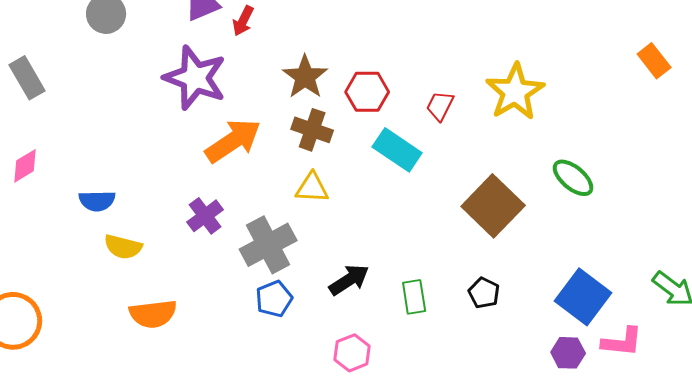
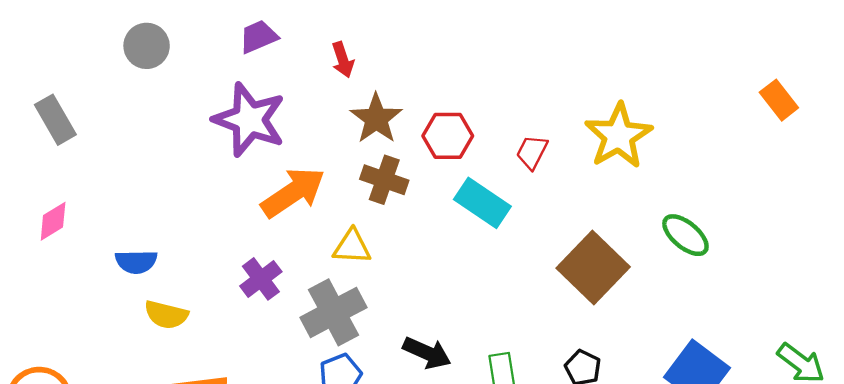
red arrow: (243, 21) -> (343, 60), moved, turned -44
yellow triangle: (312, 188) -> (352, 247), moved
black arrow: (349, 280) -> (427, 353), turned 57

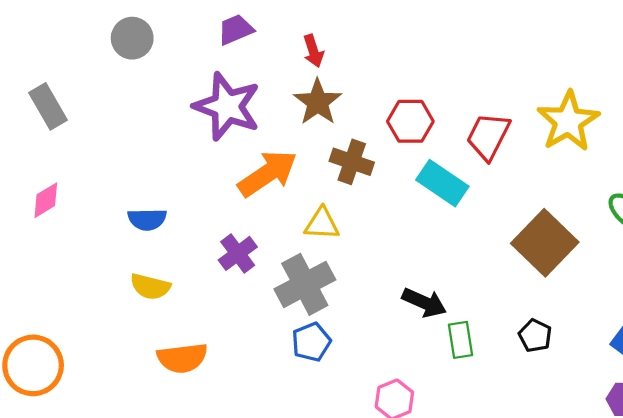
brown star: (376, 119) -> (318, 102), moved
red trapezoid: (532, 152) -> (488, 136), size x1.5
blue semicircle: (136, 262) -> (147, 219), moved
black arrow: (427, 353) -> (424, 303), moved

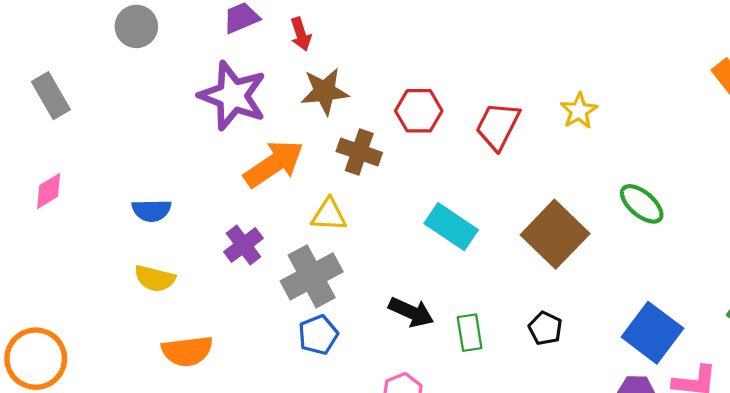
red arrow: (313, 51) -> (301, 34), moved
brown star: (318, 102) -> (325, 91), turned 30
yellow star: (568, 121) -> (579, 111), size x0.6
cyan rectangle: (442, 183) -> (451, 227), moved
black arrow: (424, 303) -> (411, 312), moved

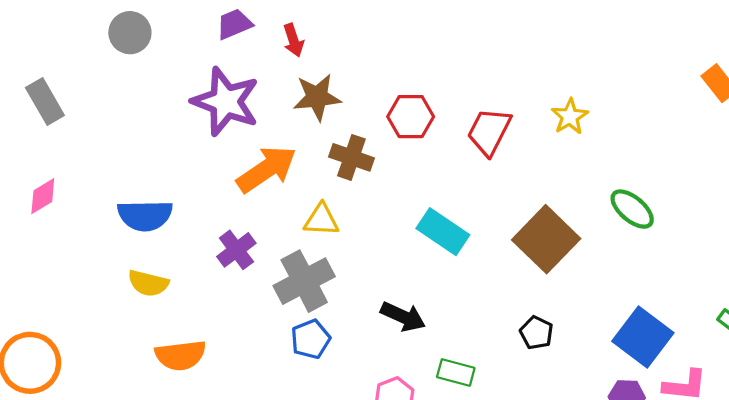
blue semicircle: (151, 210) -> (145, 215), size x1.4
green rectangle: (470, 333) -> (456, 372), moved, turned -66

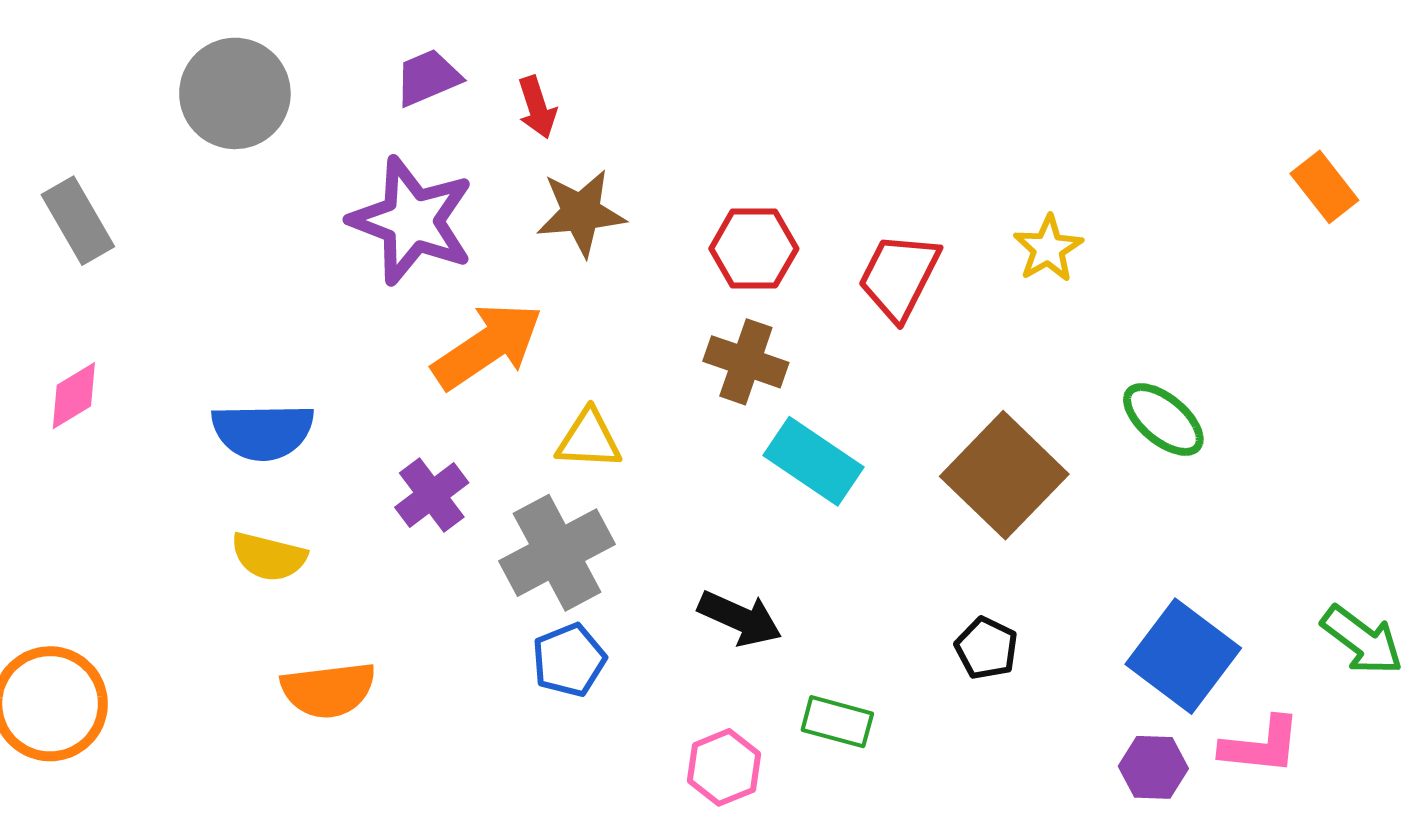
gray circle: (130, 33) -> (235, 93), size x1.4
brown cross: (351, 157) -> (746, 362), moved

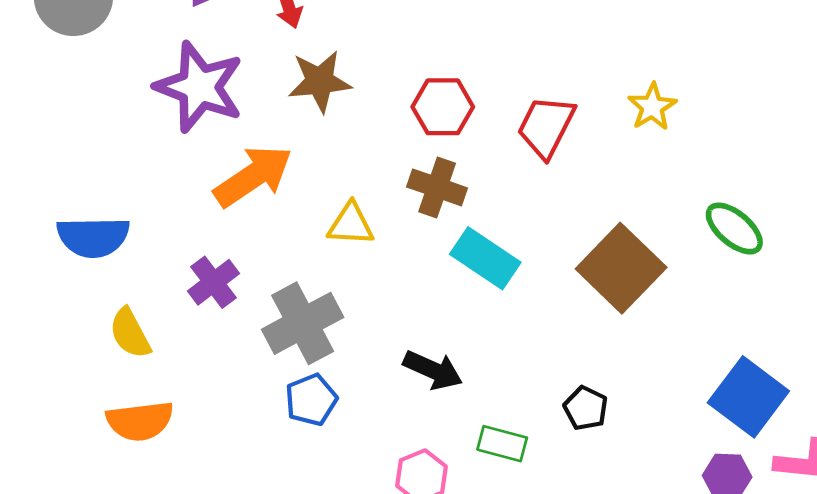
yellow triangle: (589, 439) -> (351, 224), moved
yellow semicircle: (269, 557) -> (130, 333), moved, turned 48
black pentagon: (986, 648) -> (586, 408), moved

